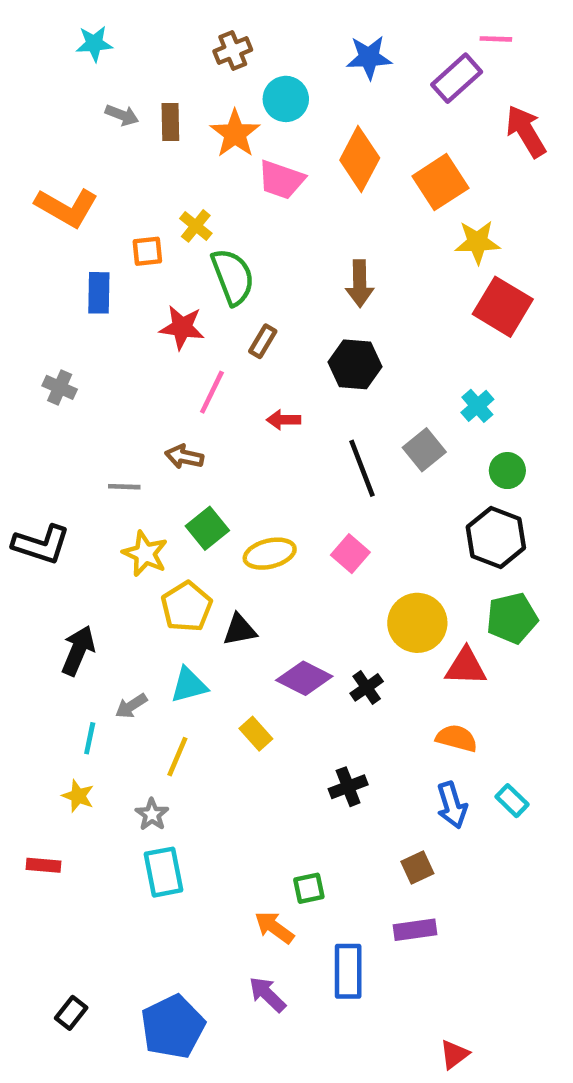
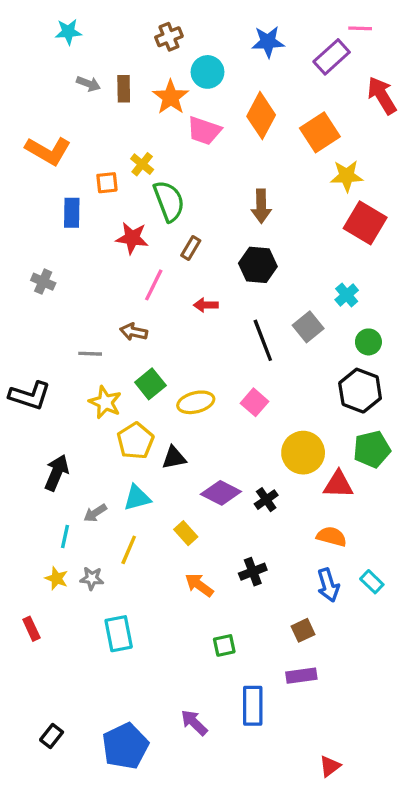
gray star: (152, 814) -> (92, 578), moved, turned -30
red rectangle: (43, 865) -> (31, 629), turned 60
orange arrow: (274, 927) -> (199, 585), moved

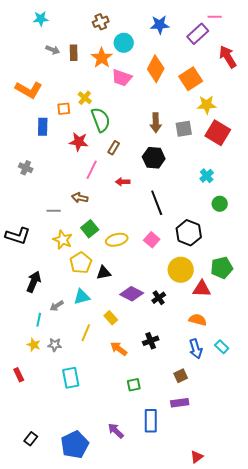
gray square: (308, 327) -> (184, 129), moved, turned 30
black hexagon: (360, 391) -> (189, 233), moved
yellow line: (129, 550) -> (86, 333), moved

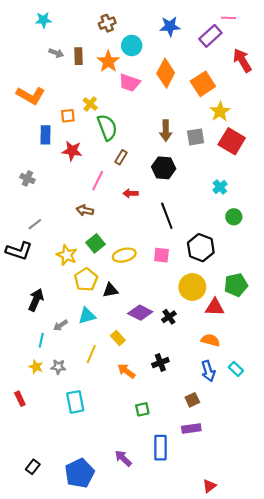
yellow star: (207, 105) -> (220, 111), turned -30
red star: (79, 142) -> (72, 151), moved
gray line: (54, 211) -> (35, 224), moved, turned -40
pink square: (152, 240) -> (161, 255), turned -35

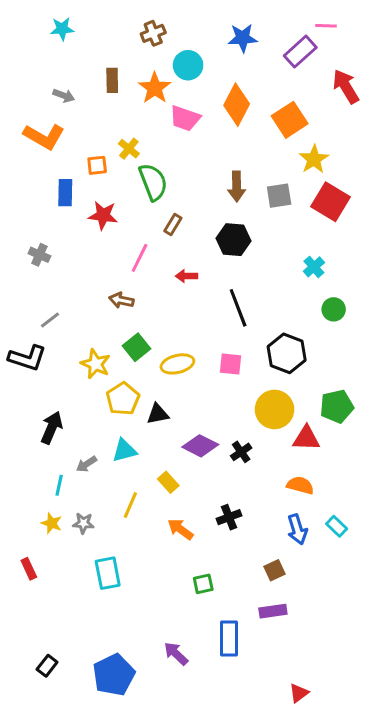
gray arrow: (56, 53) -> (64, 96), moved

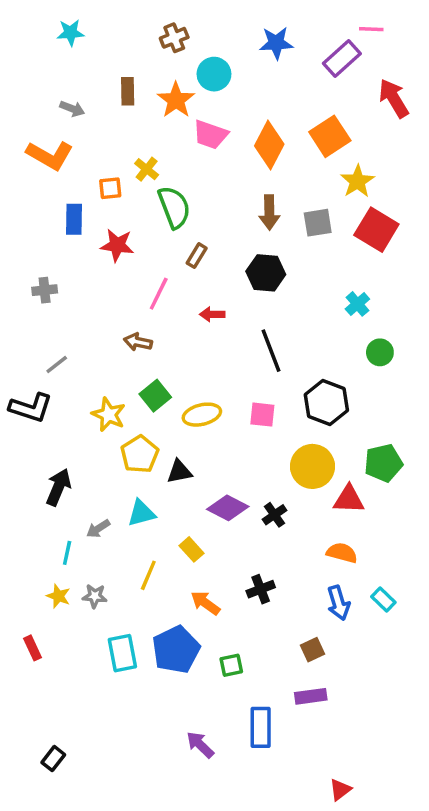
orange diamond: (237, 105) -> (269, 145), moved
gray cross: (39, 255) -> (45, 290), turned -30
blue pentagon: (114, 675) -> (176, 650), moved

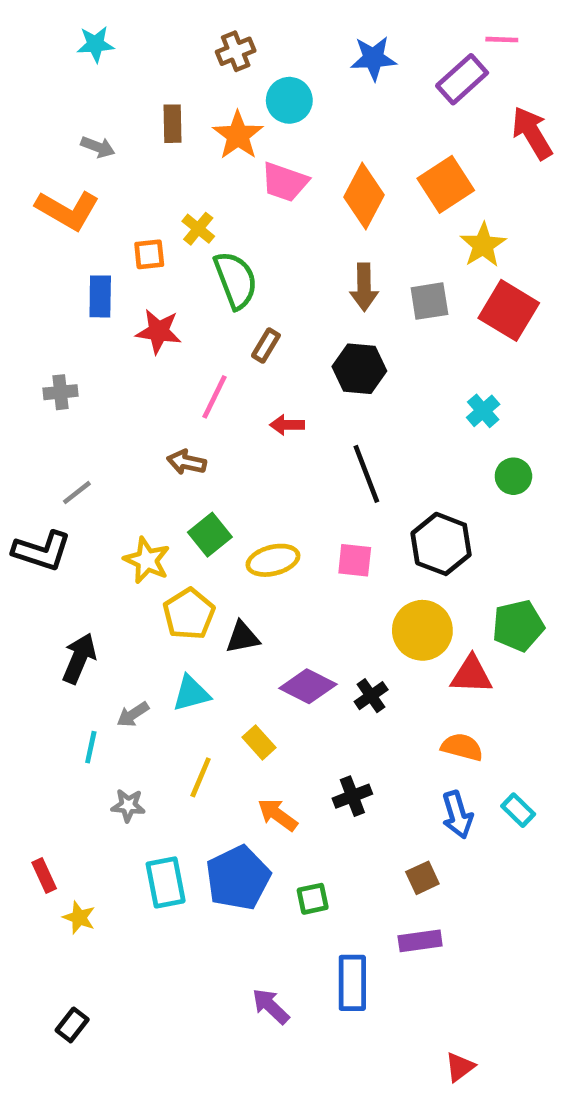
yellow star: (58, 596) -> (79, 917), moved

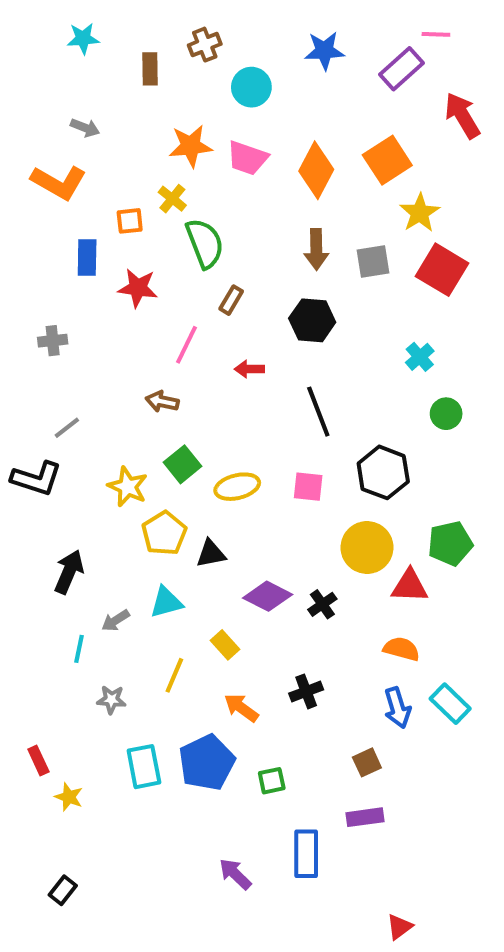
brown rectangle: (173, 124) -> (150, 69), moved
orange star: (238, 135) -> (191, 146), moved, turned 30
cyan rectangle: (518, 810) -> (450, 704), size x1.4

